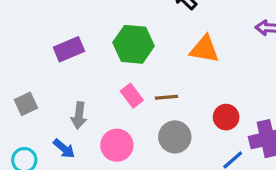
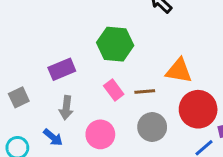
purple rectangle: (69, 49) -> (62, 69), moved
orange triangle: (205, 49) -> (179, 71), moved
red circle: (226, 117) -> (198, 109), size x1.6

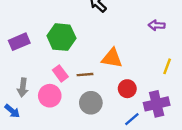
purple rectangle: (62, 69) -> (19, 42), moved
red circle: (198, 109) -> (127, 89), size x0.6
pink circle: (100, 134) -> (50, 96), moved

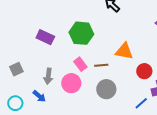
purple rectangle: (19, 42) -> (45, 37), turned 48
red circle: (127, 89) -> (144, 71), moved

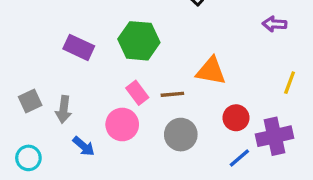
red circle: (144, 71) -> (236, 118), moved
gray arrow: (48, 76) -> (64, 109), moved
blue arrow: (39, 96) -> (84, 146), moved

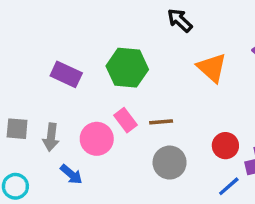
orange triangle: (211, 71) -> (212, 68), moved, turned 32
gray square: (30, 101) -> (17, 129), turned 30
pink circle: (122, 124) -> (97, 139), moved

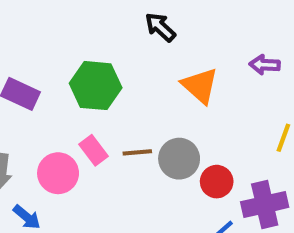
gray circle: (170, 163) -> (179, 159), moved

